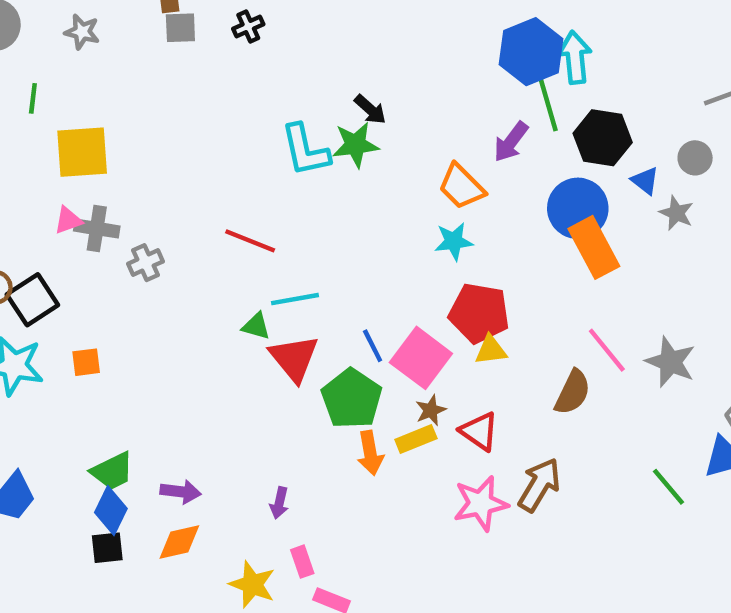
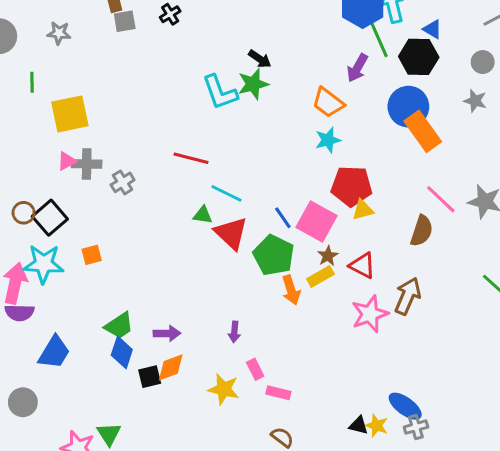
blue triangle: (645, 181) -> (432, 29), moved
cyan line: (295, 299) -> (226, 193), turned 44
black square: (107, 548) -> (150, 377), moved

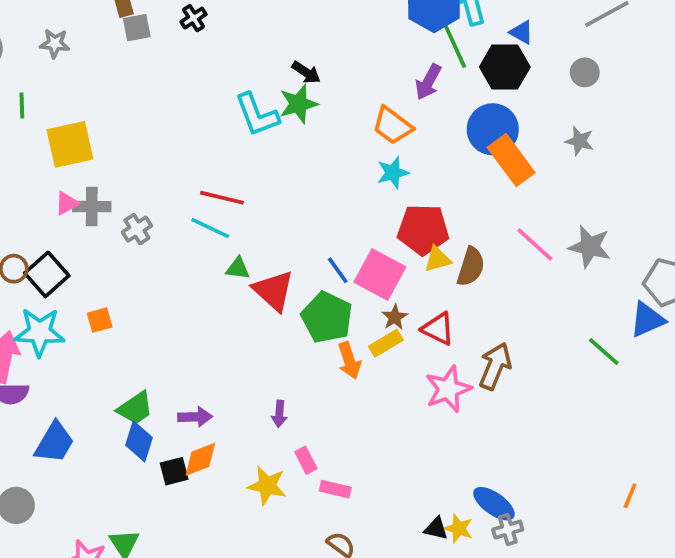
gray star: (475, 101) -> (579, 141), moved
cyan line: (226, 193) -> (210, 228), moved
brown semicircle: (422, 231) -> (471, 267), moved

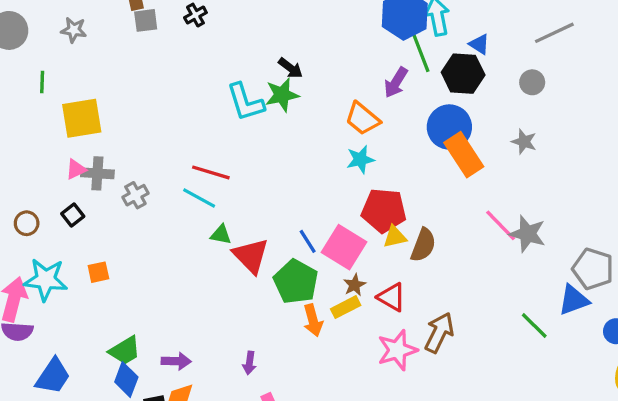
pink line: (535, 245) -> (501, 225), moved
black square: (47, 274) -> (73, 215), moved, size x0.6

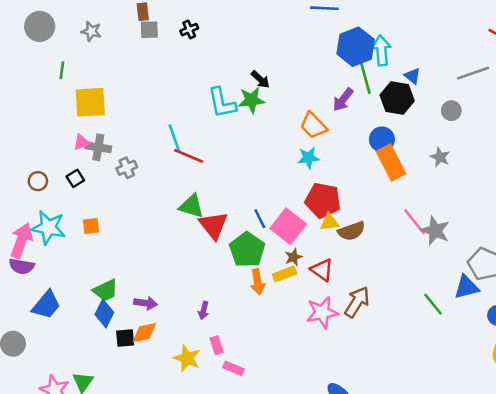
blue circle: (449, 127) -> (382, 139), size x0.7
cyan line: (199, 198) -> (174, 138), moved, turned 36
green triangle: (221, 235) -> (191, 206), size x1.5
brown semicircle: (423, 245) -> (351, 231), turned 44

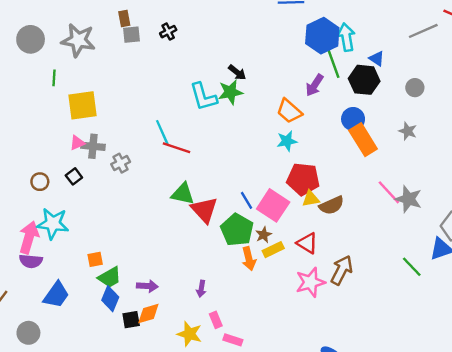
gray star: (91, 31) -> (78, 40), size x1.8
gray line: (473, 73) -> (423, 31), moved
orange square: (91, 226) -> (95, 259), moved
brown star: (294, 257) -> (264, 235), moved

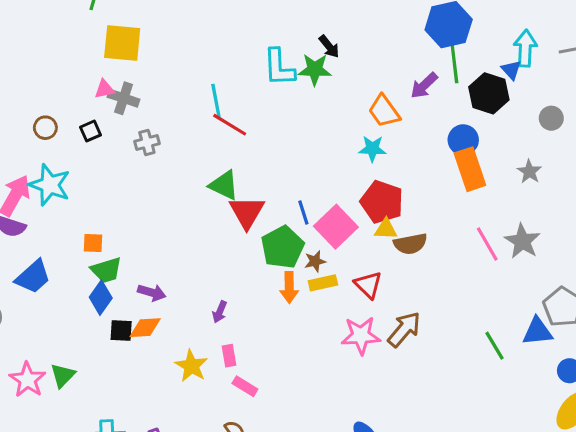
cyan arrow: (346, 37) -> (525, 48), moved
gray cross: (121, 163) -> (147, 142), moved
gray star: (409, 199) -> (522, 241), moved

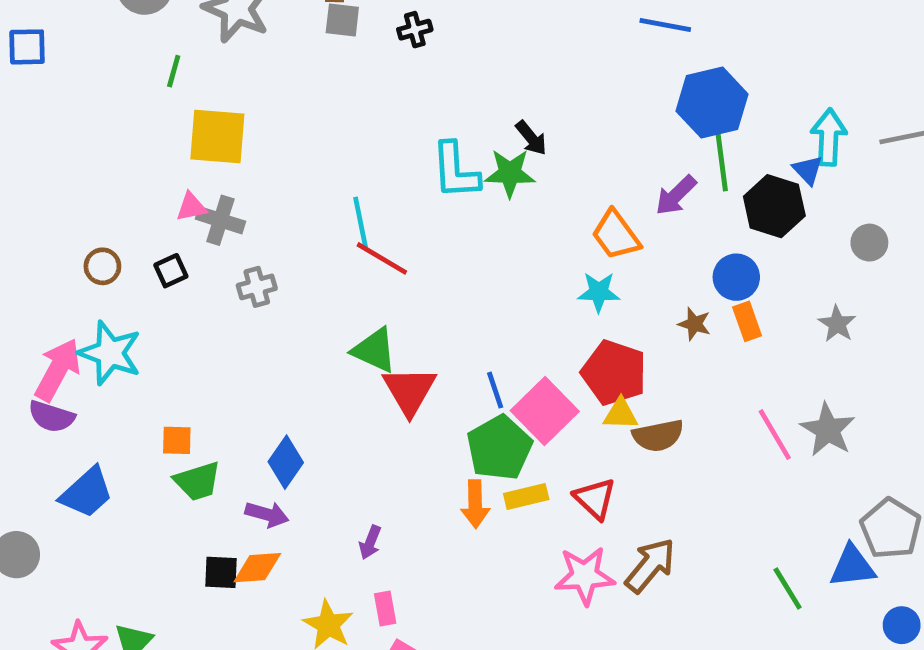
orange rectangle: (470, 169) -> (747, 321), size x0.6
green pentagon: (283, 247) -> (499, 448), moved
brown star: (315, 261) -> (694, 324), moved, turned 30
blue diamond: (101, 298) -> (286, 462), moved

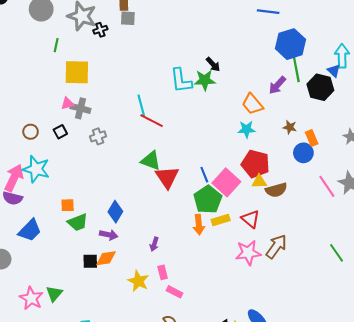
black cross: (415, 30) -> (100, 30), moved
blue circle: (736, 277) -> (303, 153), moved
brown star: (694, 324) -> (290, 127), moved

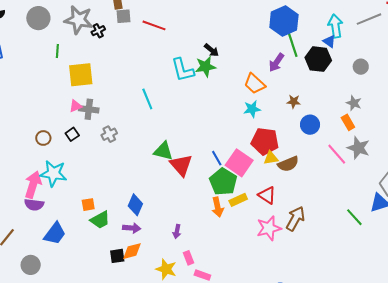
red line: (152, 121) -> (154, 25), moved
orange rectangle: (312, 138) -> (348, 122), moved

